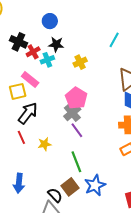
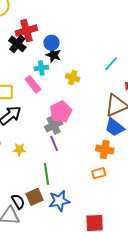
blue circle: (50, 21) -> (51, 43), moved
red cross: (33, 52) -> (26, 31), moved, size x1.5
yellow cross: (80, 62) -> (73, 78), turned 32
pink rectangle: (30, 80) -> (33, 84), moved

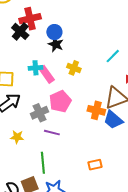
cyan cross: (41, 68) -> (35, 68), moved
pink rectangle: (33, 84) -> (47, 74), moved
gray cross: (54, 125) -> (39, 113), moved
purple line: (54, 143) -> (52, 133), turned -56
orange cross: (105, 150) -> (96, 110), moved

